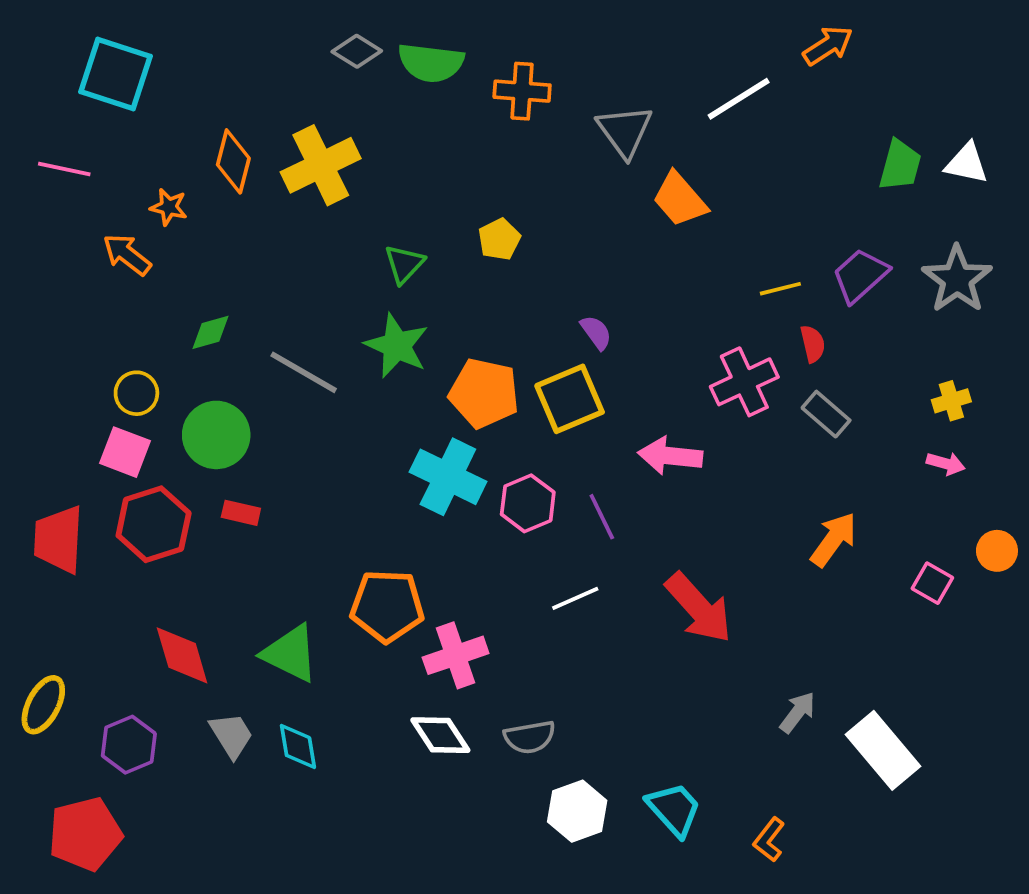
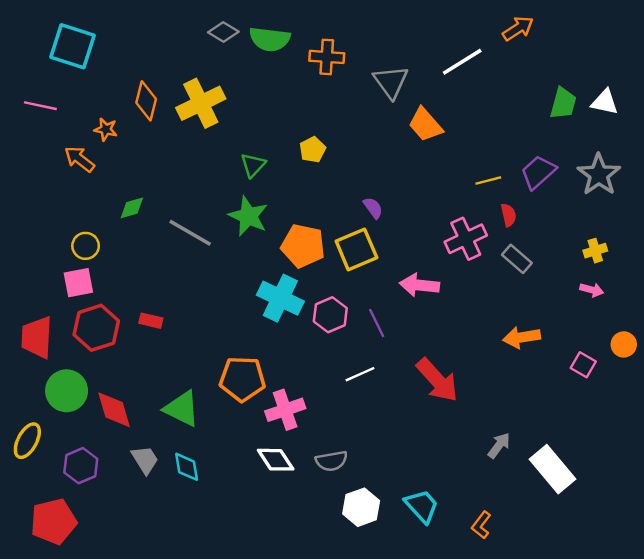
green circle: (216, 435) -> (67, 391), moved
pink square: (125, 452) -> (78, 283), turned -32
orange arrow: (834, 539) -> (522, 337), turned -135

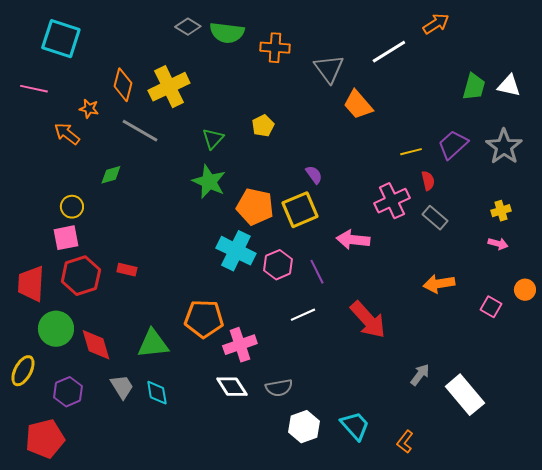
gray line: (190, 233) -> (140, 131), moved
green triangle: (182, 409) -> (153, 344), turned -32

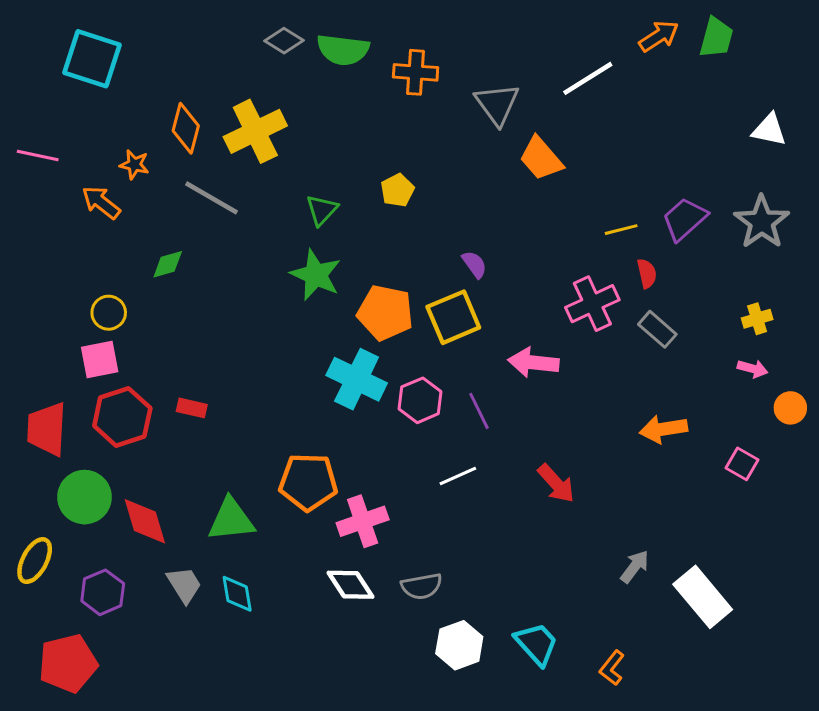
green trapezoid: (474, 87) -> (716, 38), moved
pink line: (34, 89) -> (38, 155), moved
orange circle: (525, 290) -> (790, 408), moved
red arrow: (368, 320) -> (556, 483), size x0.7

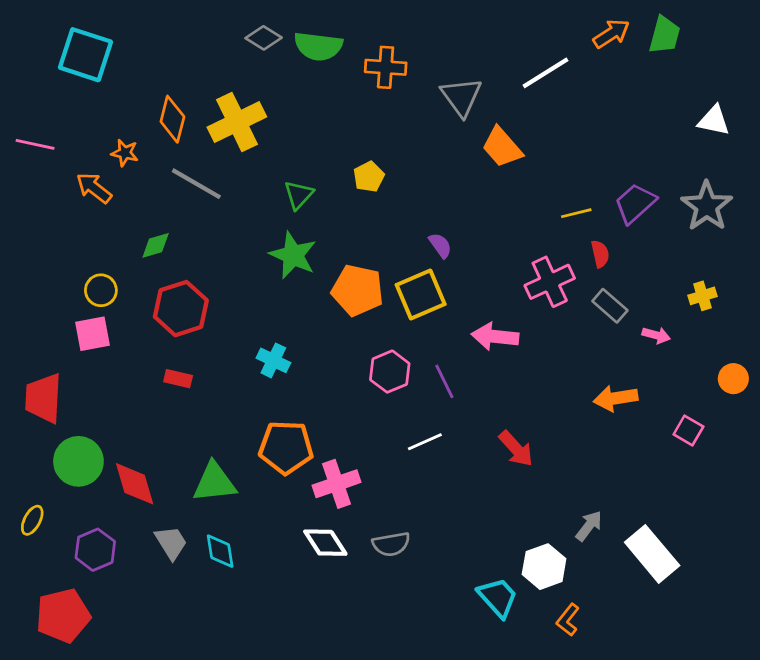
pink arrow: (753, 369) -> (656, 335), moved
cyan cross: (357, 379) -> (273, 360), moved, size x0.6
red hexagon: (122, 417) -> (181, 309), moved
yellow ellipse: (35, 561) -> (32, 520), size x0.7
white hexagon: (459, 645) -> (544, 567), moved

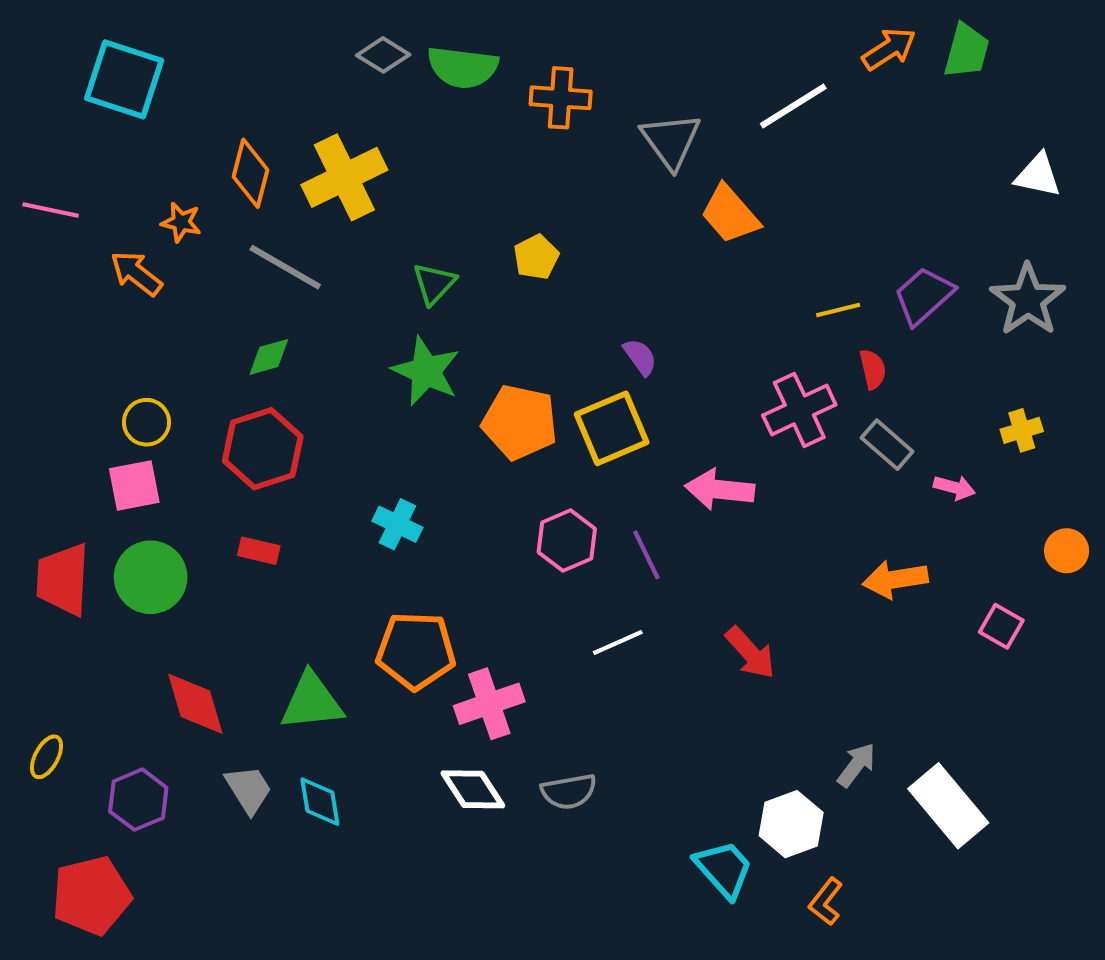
green diamond: (156, 245) -> (269, 357), moved
green circle: (78, 461) -> (151, 577), moved

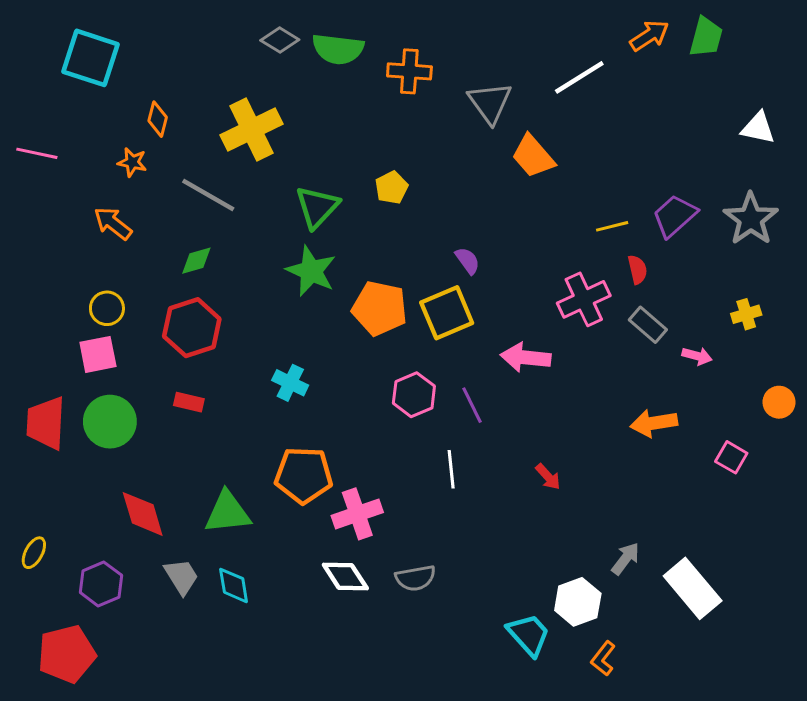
orange diamond: (251, 173) -> (158, 119), moved, size x0.7
orange arrow: (136, 273) -> (113, 223), moved
green triangle: (434, 283) -> (317, 207), size x1.4
white line: (618, 643) -> (451, 469), turned -72
red arrow: (750, 653) -> (548, 477), size x0.7

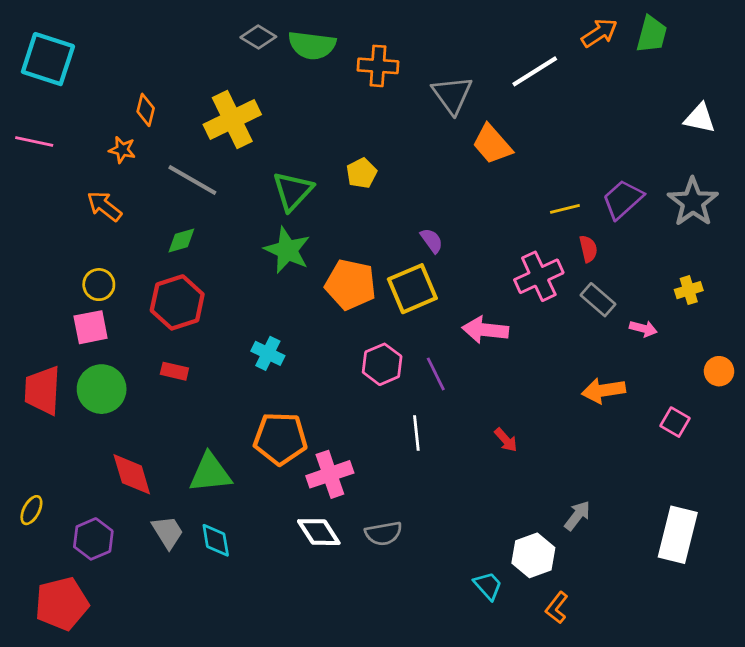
cyan square: (91, 58) -> (48, 59), moved
white rectangle: (693, 588) -> (678, 535), moved, turned 54
cyan trapezoid: (529, 635) -> (488, 586), size x0.7

